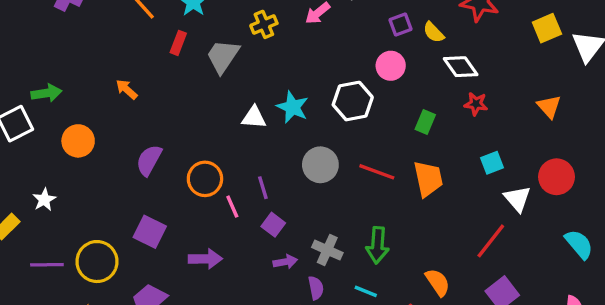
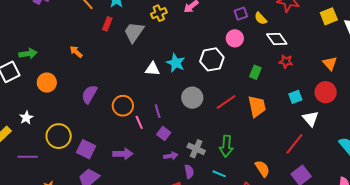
red line: (377, 172) -> (226, 102), turned -55
red circle: (556, 177) -> (326, 92), moved
purple square: (150, 232) -> (86, 149), moved
yellow circle: (97, 262) -> (59, 136), moved

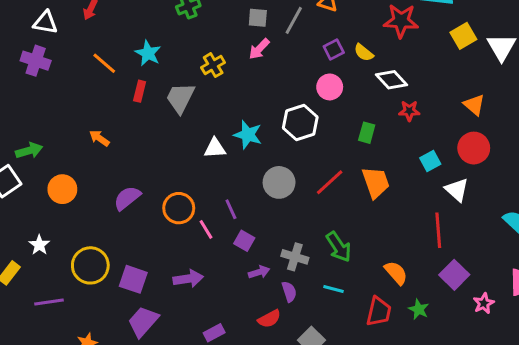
purple semicircle: (89, 94) -> (127, 198), turned 30
red line: (294, 144) -> (438, 230), turned -35
green arrow: (226, 146) -> (339, 247), turned -30

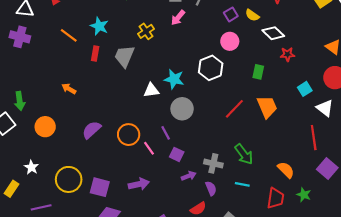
green arrow: (29, 151) -> (20, 101), turned 102
gray circle: (279, 182) -> (182, 109), moved

